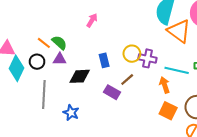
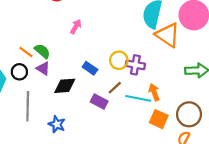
purple triangle: (60, 59) -> (43, 68), turned 32
blue rectangle: (104, 60) -> (90, 68), turned -40
cyan line: (177, 70) -> (138, 98), moved

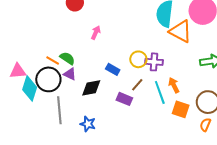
black circle: (19, 72) -> (48, 79), size x1.6
cyan line: (138, 98) -> (160, 92), turned 65

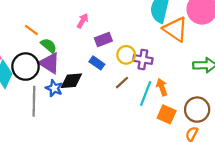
orange line: (53, 61) -> (31, 30), moved
purple triangle: (70, 74) -> (50, 63), size x1.5
cyan line: (160, 92) -> (146, 93), turned 35
purple rectangle: (124, 99) -> (103, 39), moved, turned -49
blue star: (88, 124) -> (54, 88), moved

